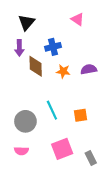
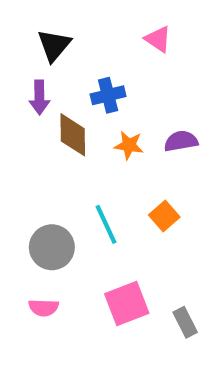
orange square: (81, 115) -> (164, 216), moved, turned -32

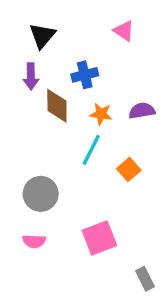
cyan line: (106, 224) -> (91, 150), moved, turned 52
gray rectangle: (185, 322) -> (145, 279), moved

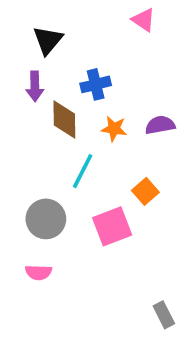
pink triangle: (124, 31) -> (144, 20), moved
cyan line: (91, 150) -> (83, 171), moved
pink square: (99, 238) -> (112, 226), moved

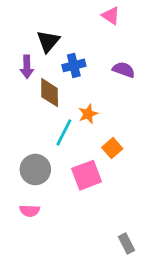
black triangle: (48, 40) -> (48, 41), moved
purple semicircle: (160, 125) -> (124, 70), moved, turned 30
orange star: (114, 129) -> (88, 114), moved, turned -30

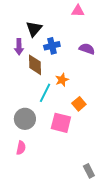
pink triangle: (111, 16) -> (78, 11), turned -32
pink square: (87, 175) -> (61, 123), turned 35
pink semicircle: (30, 211) -> (21, 148), turned -80

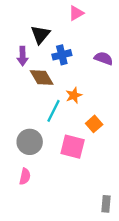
pink triangle: (78, 11) -> (76, 13), moved, turned -32
brown diamond: (35, 65) -> (42, 77), turned -30
gray rectangle: (89, 171) -> (106, 204), turned 32

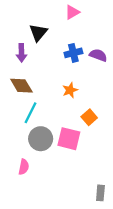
blue cross: (62, 55) -> (73, 53), moved
brown diamond: (42, 77) -> (21, 86), moved
cyan line: (53, 111) -> (30, 113), moved
gray circle: (30, 142) -> (41, 139), moved

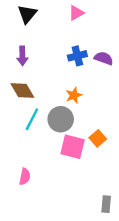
black triangle: (38, 33) -> (27, 14), moved
orange square: (89, 117) -> (98, 138), moved
gray circle: (41, 139) -> (61, 119), moved

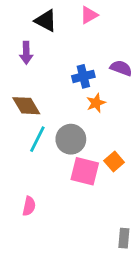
black triangle: (27, 14) -> (46, 21), moved, turned -42
purple arrow: (22, 56) -> (26, 53), moved
blue cross: (77, 56) -> (83, 76), moved
orange star: (74, 95) -> (96, 103), moved

